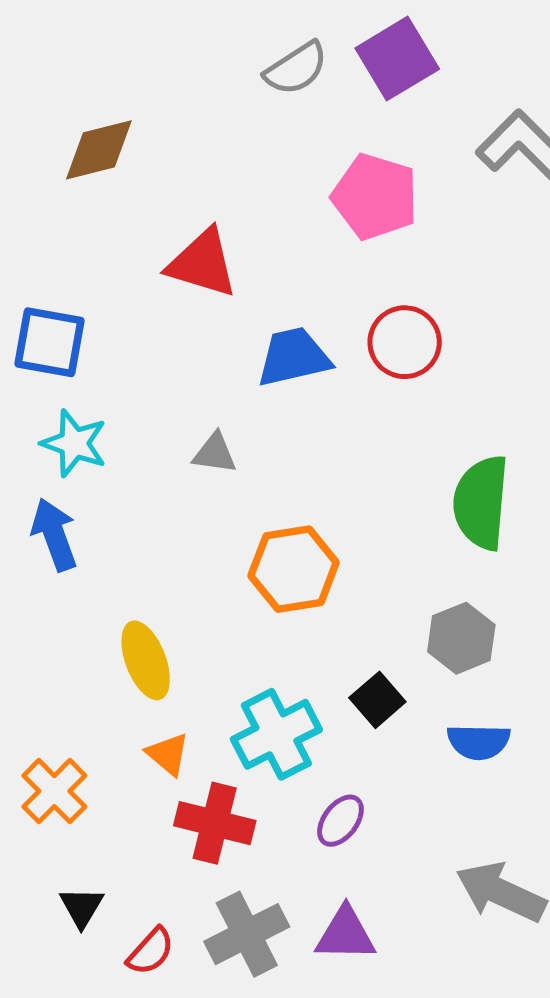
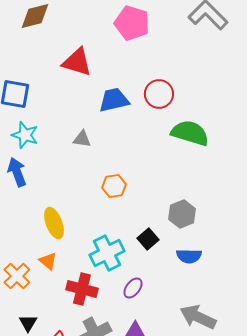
pink pentagon: (375, 197) -> (132, 23), moved
green semicircle: (481, 503) -> (190, 133), moved, turned 102
orange hexagon: (294, 569) -> (114, 186), size x0.7
orange triangle: (168, 754) -> (48, 261), moved

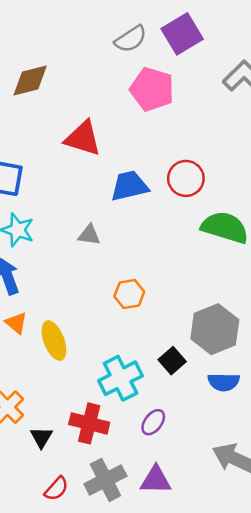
gray hexagon: (182, 214) -> (215, 329), size x1.4
orange triangle: (48, 261) -> (16, 323), moved
black triangle: (28, 323) -> (41, 437), moved

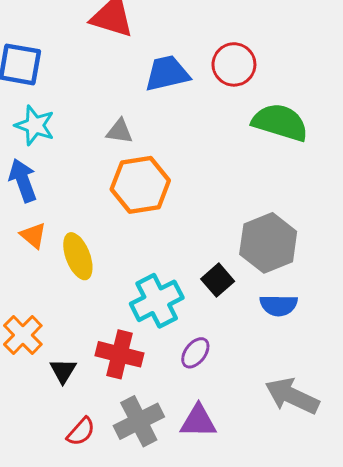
orange hexagon: (129, 294) -> (140, 185), moved, size x1.6

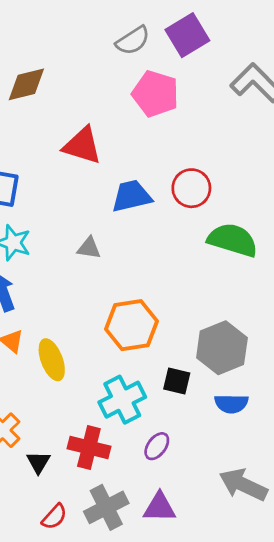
orange hexagon: (140, 185) -> (132, 325), moved
black square: (218, 280) -> (177, 381), turned -36

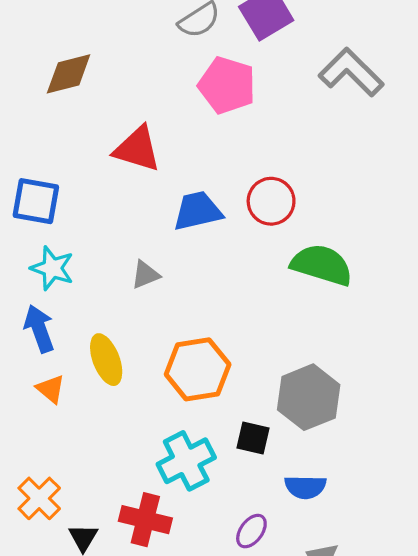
gray triangle: (89, 248) -> (145, 275), turned -30
yellow ellipse: (52, 360) -> (106, 360), moved
blue semicircle: (231, 404) -> (305, 487), moved
purple ellipse: (157, 446) -> (251, 531), moved

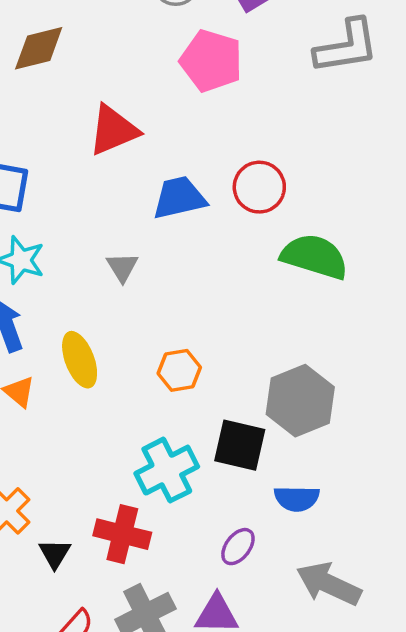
gray L-shape: (351, 72) -> (347, 47), turned 126
red triangle: (137, 149) -> (113, 130), turned -40
gray triangle: (145, 275) -> (122, 267), turned -40
orange hexagon: (198, 369) -> (179, 370), size x0.6
black square: (253, 438) -> (240, 445), size x1.4

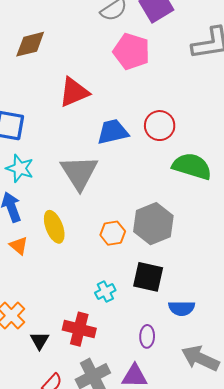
gray triangle: (122, 267) -> (79, 173), size x2.0
gray hexagon: (300, 401) -> (153, 224), moved
cyan cross: (167, 470) -> (105, 292), size x0.6
purple ellipse: (238, 547) -> (147, 336), turned -35

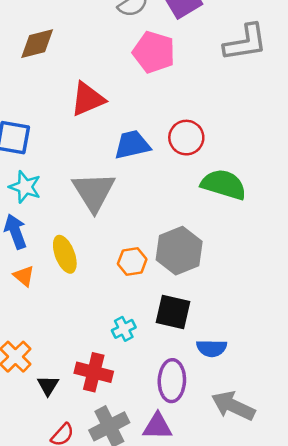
purple ellipse: (147, 336) -> (172, 381), size x1.6

